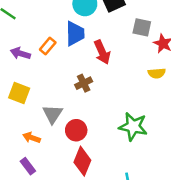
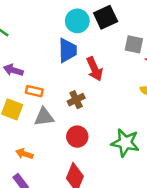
orange rectangle: (48, 46) -> (34, 91), moved, turned 63
gray triangle: (53, 114) -> (44, 117), moved, turned 50
red circle: (76, 130) -> (77, 137), moved

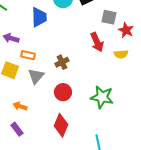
blue trapezoid: (67, 50) -> (39, 17), moved
red arrow: (94, 69) -> (97, 42), moved
gray triangle: (44, 117) -> (36, 76), turned -42

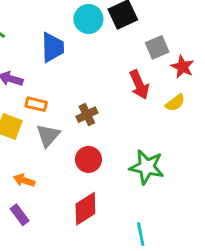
gray square: (109, 17) -> (157, 47), turned -35
yellow semicircle: (121, 54) -> (175, 103), turned -32
red diamond: (61, 125) -> (85, 209), turned 35

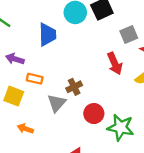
gray triangle: (48, 136) -> (57, 103), moved
red circle: (88, 159) -> (94, 114), moved
orange arrow: (24, 180) -> (25, 129), moved

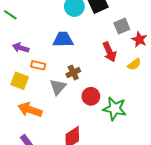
blue trapezoid: (47, 35) -> (63, 40), moved, turned -90
orange arrow: (25, 129) -> (30, 110), size x1.6

